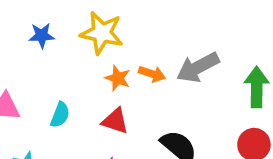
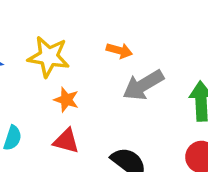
orange arrow: (152, 74) -> (119, 51), moved

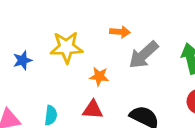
orange star: (66, 100) -> (99, 76), moved

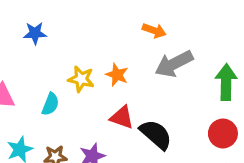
yellow star: (66, 47) -> (81, 79), moved, size x0.7
red triangle: (93, 110) -> (122, 117), moved

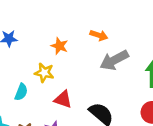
orange star: (117, 75) -> (59, 46), moved
red triangle: (122, 117) -> (63, 99), moved

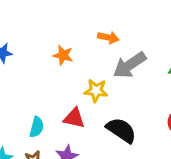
yellow star: (44, 73) -> (96, 91), moved
cyan semicircle: (21, 92) -> (37, 127), moved

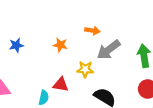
red triangle: (74, 118) -> (61, 85), moved

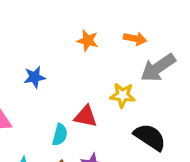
blue star: (16, 45) -> (35, 77), moved
orange star: (60, 45) -> (88, 41), moved

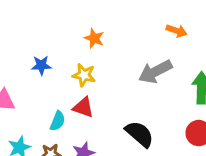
orange arrow: (135, 39) -> (177, 31), moved
yellow star: (123, 95) -> (84, 75), moved

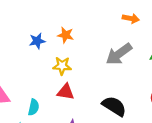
blue star: (41, 65) -> (37, 41), moved
cyan semicircle: (58, 121) -> (34, 107), moved

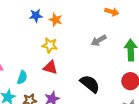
blue star: (37, 41) -> (36, 16), moved
gray arrow: (119, 54) -> (99, 40), size x0.7

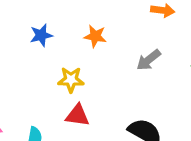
orange star: (56, 20) -> (95, 36), moved

